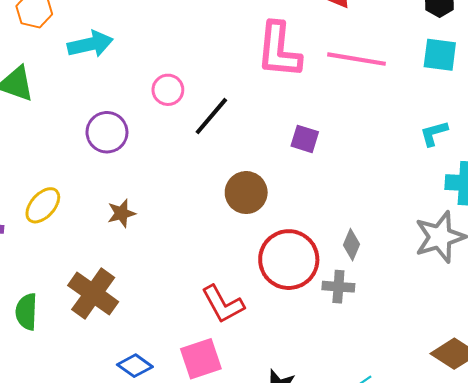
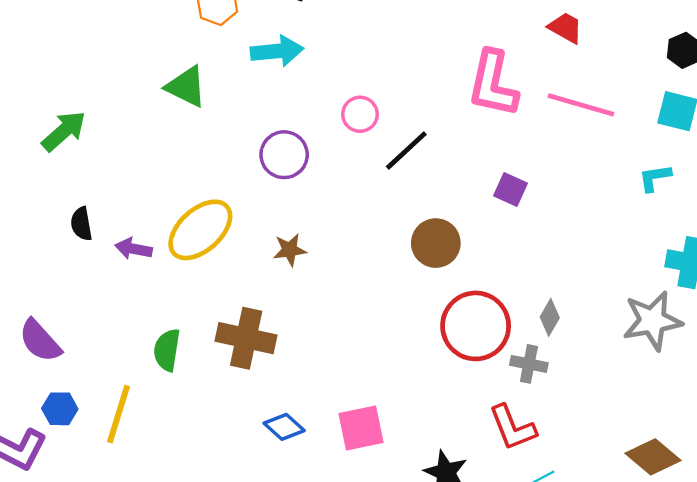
cyan L-shape: (434, 133) -> (655, 178), moved
yellow ellipse: (43, 205) -> (200, 230), size x1.5
brown cross: (93, 294) -> (246, 338), turned -30
red L-shape: (223, 304) -> (512, 428), moved

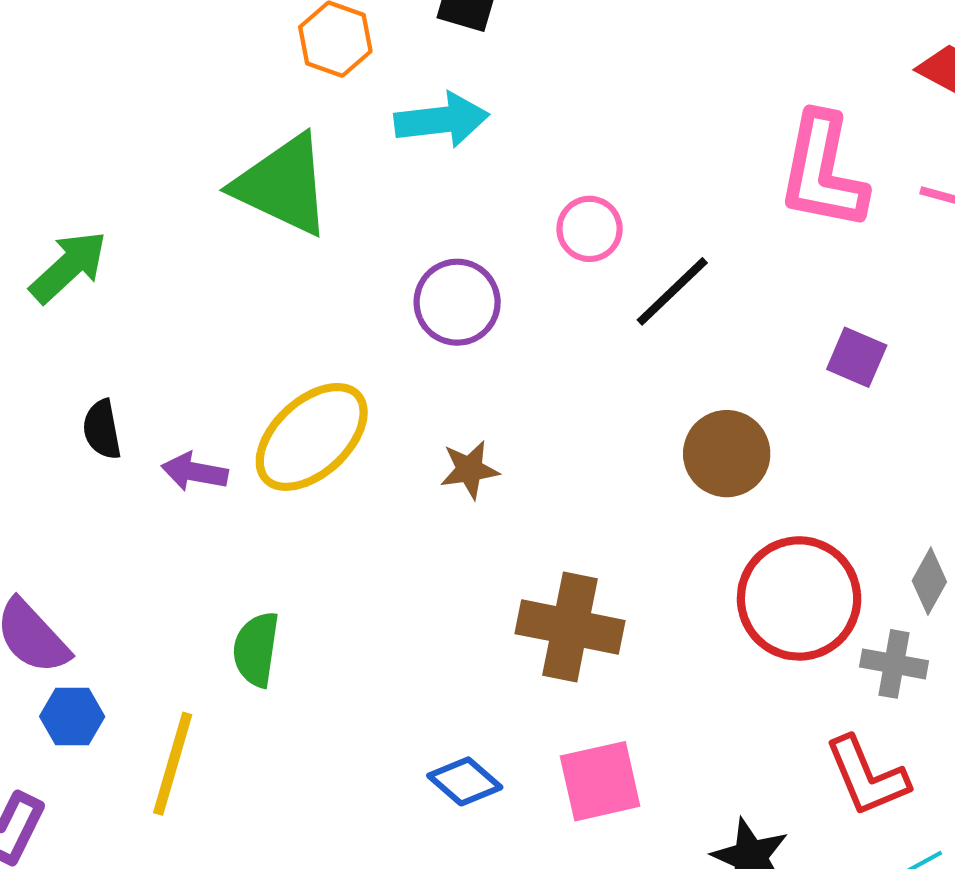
green triangle: (186, 87) -> (283, 185), size x1.4
brown cross: (246, 338) -> (570, 627), moved
blue hexagon: (60, 409) -> (72, 717), moved

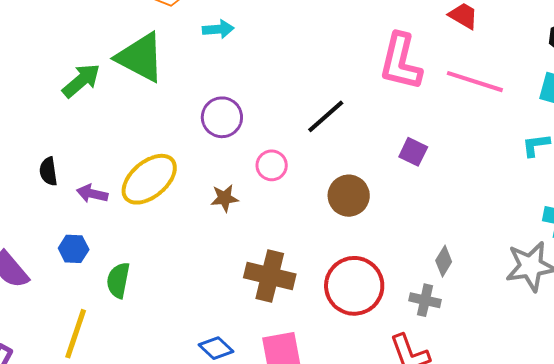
cyan arrow: (442, 120) -> (218, 29), size x0.7
pink circle: (590, 229) -> (272, 165), moved
green arrow: (68, 267) -> (81, 81), moved
red circle: (799, 598) -> (354, 286), moved
blue hexagon: (72, 717) -> (74, 249), moved

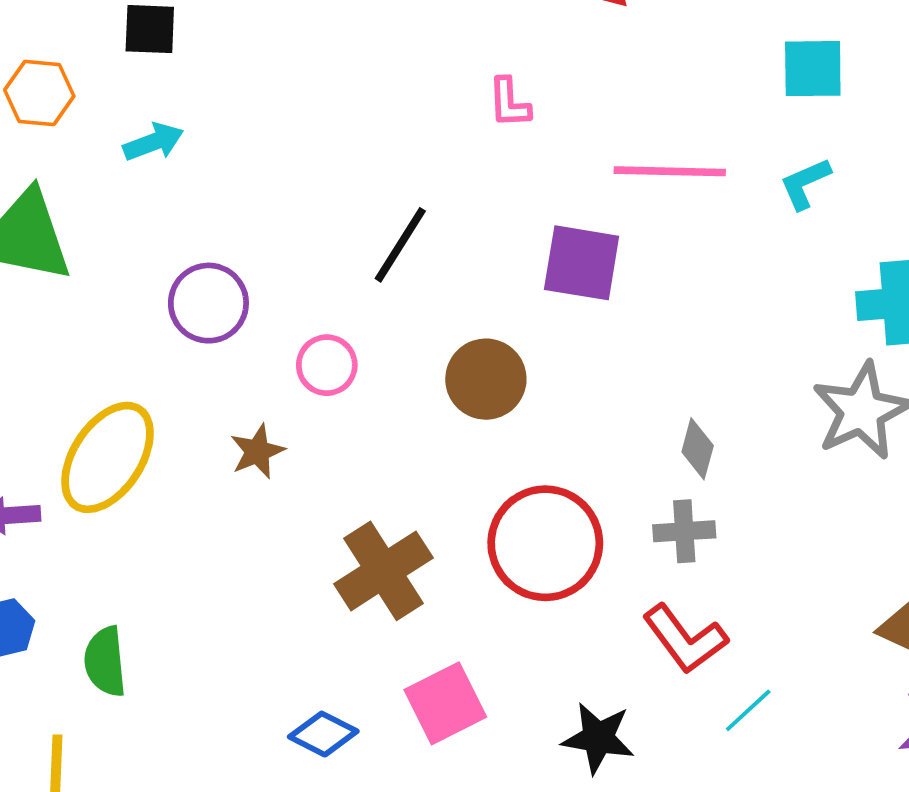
pink L-shape: (401, 62) -> (509, 103), size x0.5
pink line: (475, 82) -> (670, 171), moved
purple square: (413, 152) -> (582, 263), size x1.5
brown cross: (270, 276) -> (384, 571), turned -30

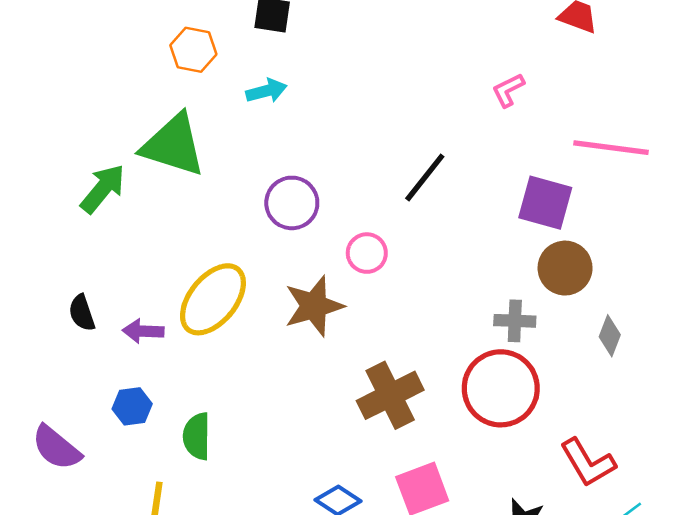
pink L-shape: (509, 103) -> (508, 90), turned 60
brown circle: (486, 379) -> (565, 268), moved
brown star: (257, 451) -> (314, 306), size x1.6
gray cross: (684, 531) -> (515, 321), moved

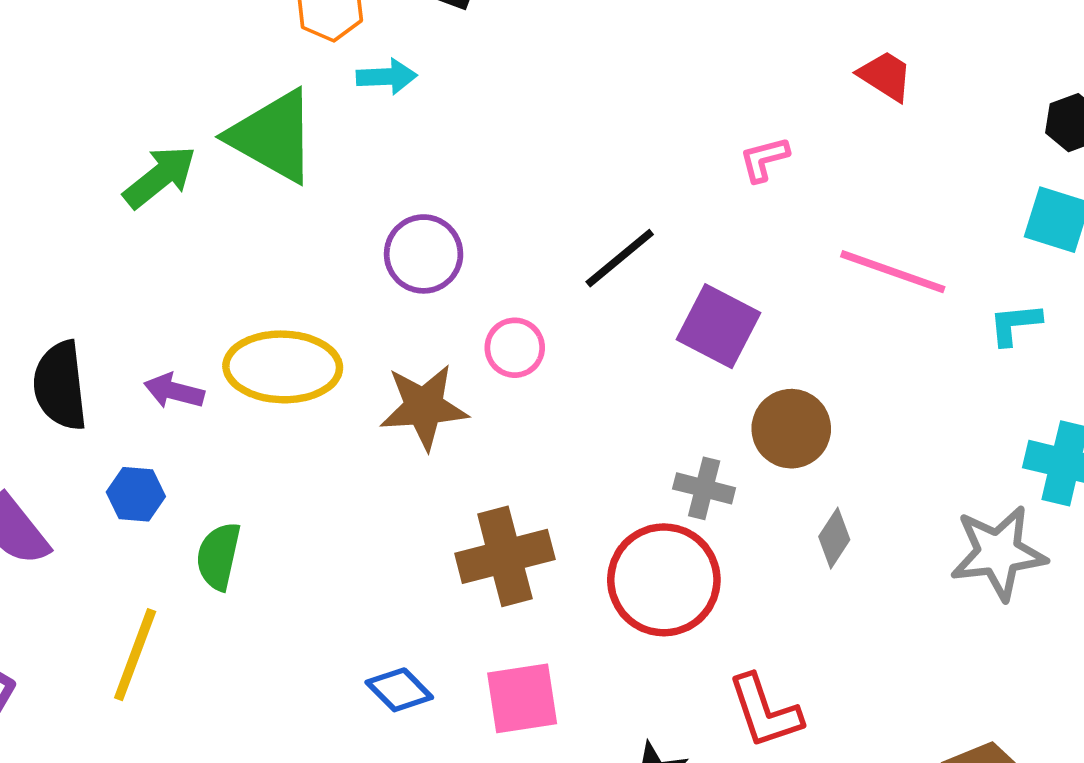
cyan arrow: (266, 91) -> (387, 77), moved
purple square: (545, 203) -> (719, 326), moved
yellow ellipse: (213, 299) -> (283, 367), turned 40
black semicircle: (82, 313) -> (60, 386), moved, size x1.6

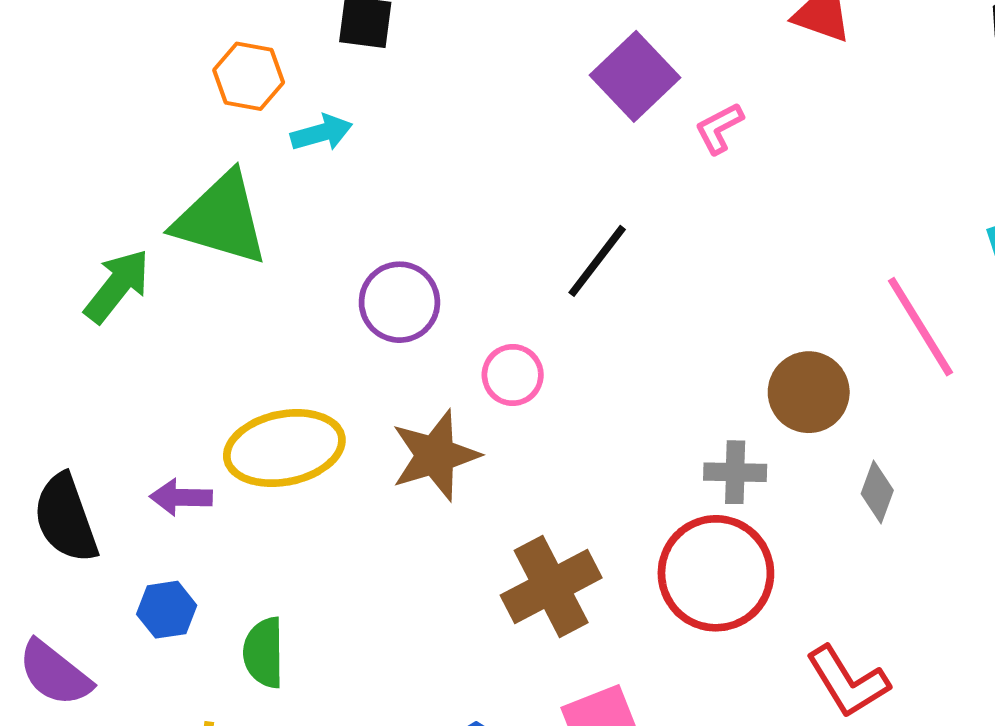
pink line: (893, 272) -> (920, 327), moved, turned 52
purple square: (719, 326) -> (635, 76), moved, turned 32

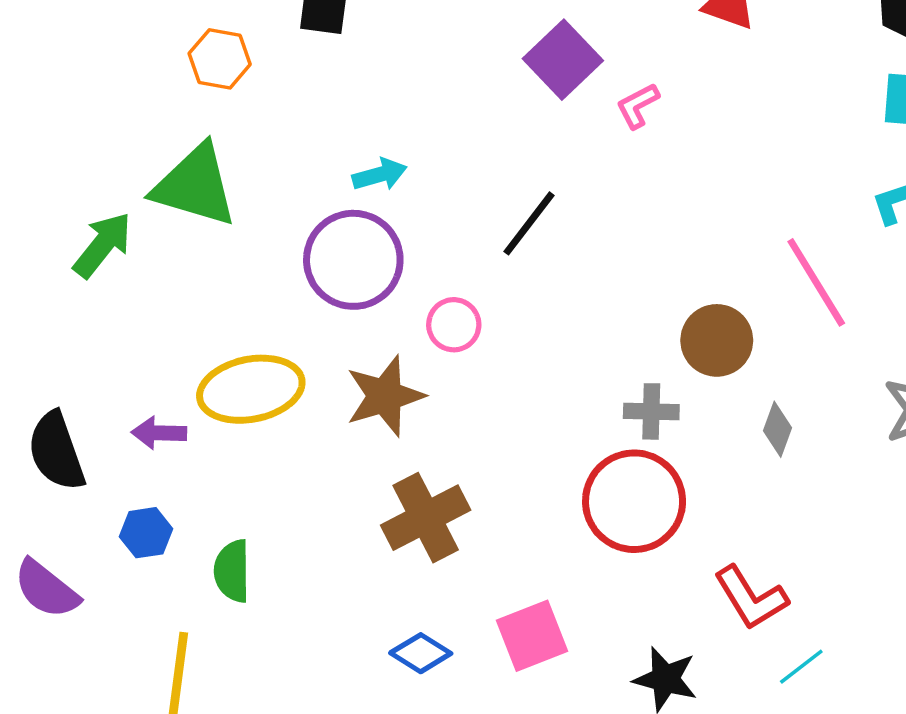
cyan arrow: (321, 133) -> (380, 175), moved
purple circle: (399, 302) -> (353, 260), size x1.4
brown cross: (551, 587) -> (426, 518), moved

